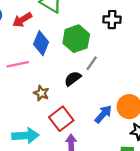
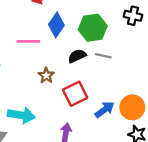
gray line: (92, 63) -> (103, 56), turned 56
black semicircle: (73, 79) -> (77, 56), moved
red square: (61, 119) -> (75, 94), moved

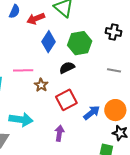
pink line: (28, 41) -> (23, 70), moved
gray line: (103, 56) -> (114, 70), moved

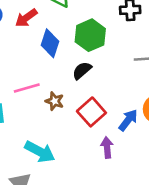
cyan arrow: (21, 120) -> (40, 152), turned 35
purple arrow: (59, 133) -> (107, 147), moved

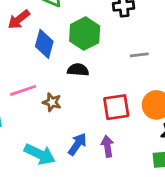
black semicircle: (82, 71) -> (78, 70), turned 48
red square: (91, 112) -> (116, 107), moved, turned 36
blue arrow: (128, 120) -> (77, 144), moved

